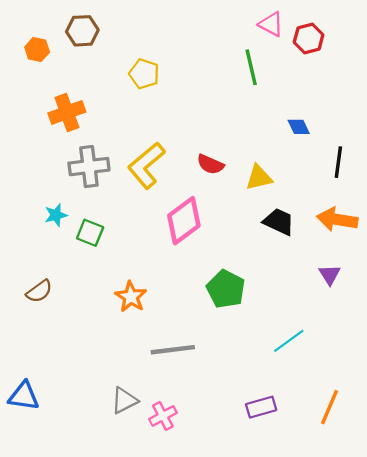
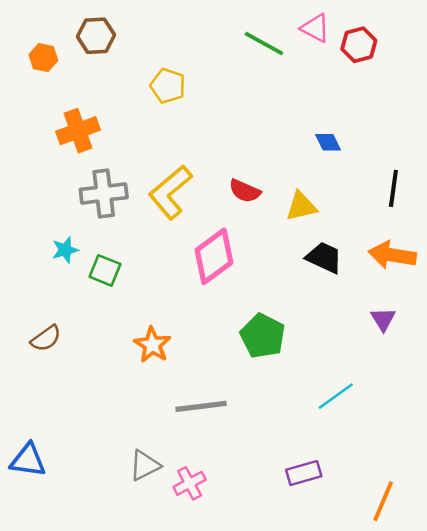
green line: (251, 67) -> (264, 43), moved, turned -48
blue diamond: (299, 127) -> (328, 142), moved
orange line: (330, 407) -> (383, 501), moved

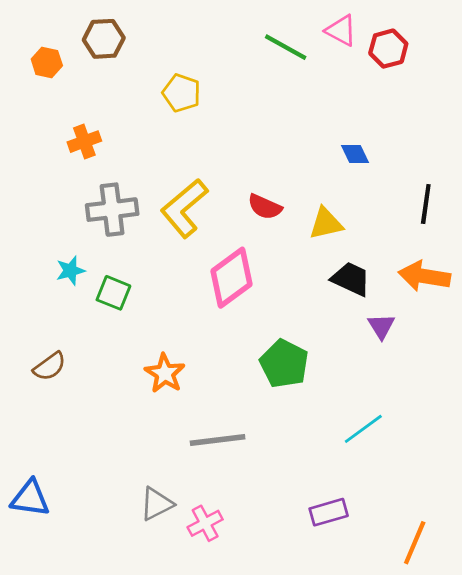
orange cross: (78, 131) -> (84, 142), size x0.7
purple triangle: (383, 319) -> (381, 326), moved

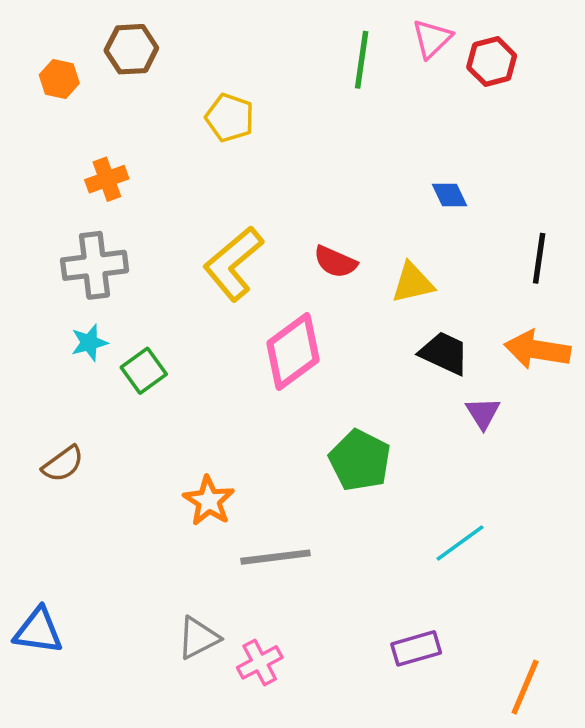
pink triangle: (341, 30) -> (432, 39), turned 48
green line: (286, 47) -> (362, 60), turned 69
gray cross: (112, 210) -> (95, 265), moved
green square: (113, 293) -> (144, 371), turned 32
orange star: (165, 373) -> (209, 501), moved

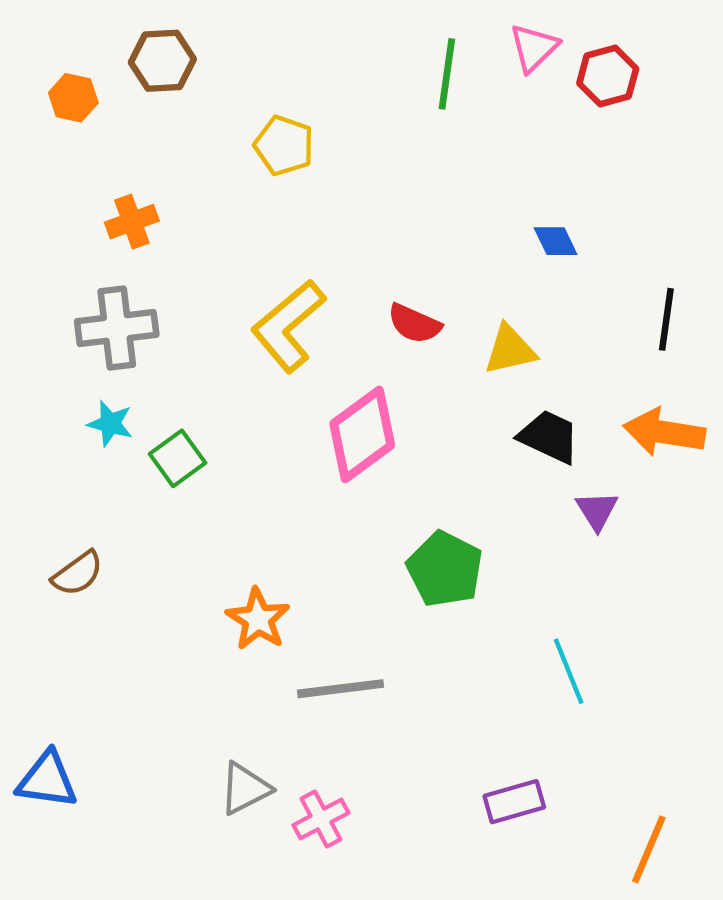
cyan star: (89, 343) -> (110, 424), turned 30
cyan line: (460, 543) -> (569, 671), turned -76

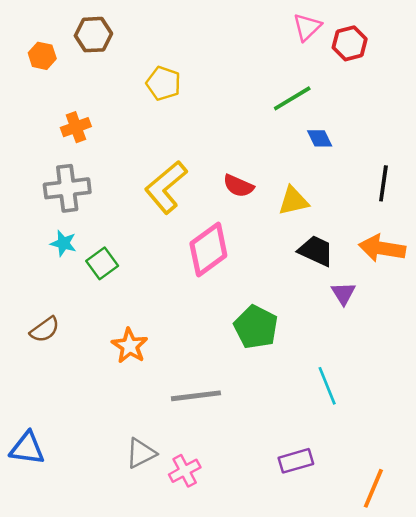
green line: (447, 74) -> (292, 98), moved, turned 51
orange star: (258, 619) -> (130, 346), moved

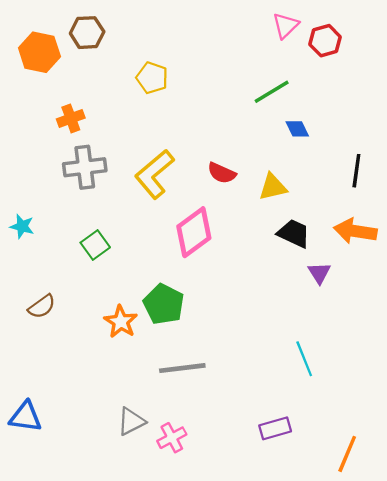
orange hexagon: (42, 56) -> (39, 52), size x1.6
gray cross: (67, 188) -> (85, 167), moved
cyan star: (63, 243) -> (22, 226), moved
green pentagon: (256, 327) -> (164, 304), moved

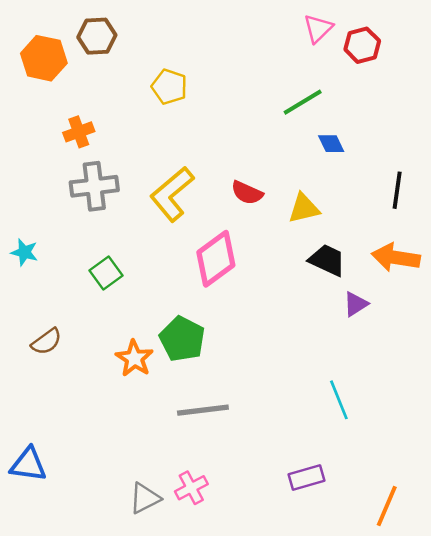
purple triangle: (319, 273) -> (356, 304), turned 30
gray triangle: (131, 421) -> (145, 498), moved

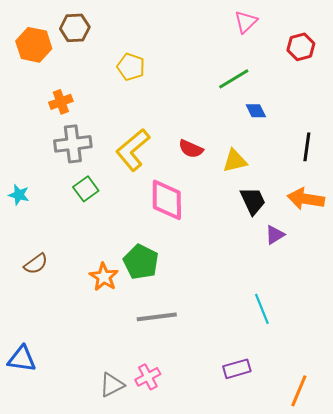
red hexagon: (362, 45) -> (301, 47), moved
pink diamond: (216, 259) -> (167, 200), turned -54
black trapezoid: (327, 260) -> (253, 201), turned 40
green square: (106, 273) -> (86, 189), moved

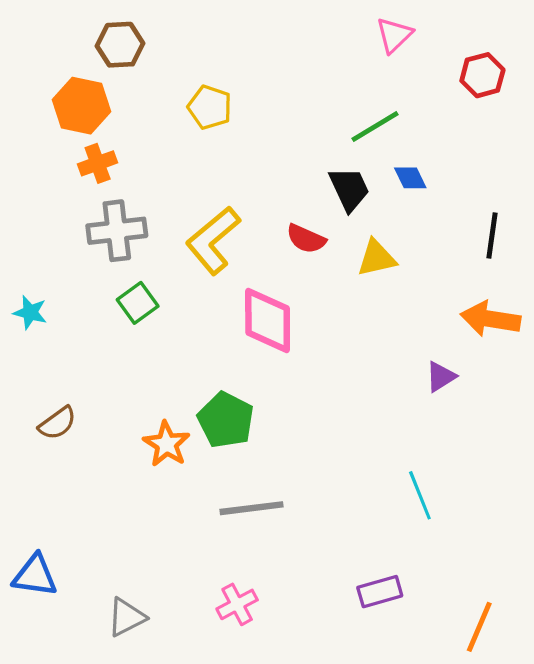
orange hexagon: (34, 45) -> (82, 106), moved
black trapezoid: (253, 201) -> (349, 189), moved
gray triangle: (112, 385) -> (126, 617), moved

